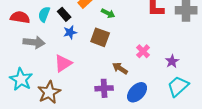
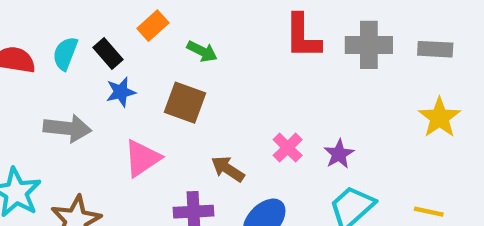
gray arrow: (34, 42) -> (67, 128), moved
pink cross: (143, 51) -> (288, 148), moved
pink triangle: (63, 63) -> (142, 158), moved

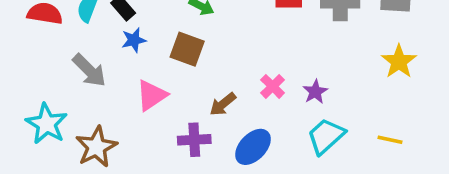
gray arrow: (67, 128) -> (89, 70), turned 39
brown arrow: (228, 169) -> (223, 104), turned -72

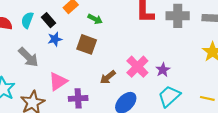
pink cross: (273, 86) -> (137, 67), size x1.5
pink triangle: (152, 95) -> (58, 81), moved
purple cross: (194, 140) -> (78, 98), moved

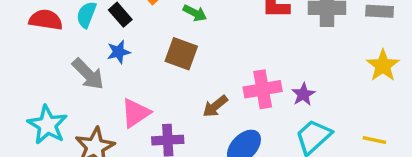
blue star: (55, 39) -> (119, 52), moved
pink cross: (137, 67) -> (263, 89), turned 35

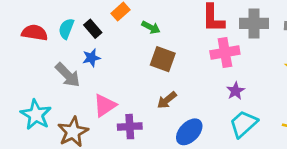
brown square: (181, 54) -> (163, 59), moved
pink cross: (263, 89) -> (225, 53), moved

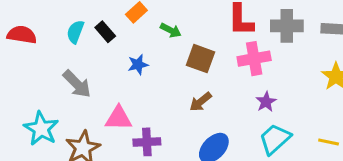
red semicircle: (35, 33) -> (22, 35), moved
blue star: (91, 58) -> (138, 65), moved
brown square: (163, 59) -> (200, 59), moved
brown arrow: (167, 100) -> (200, 102), moved
pink triangle: (105, 105) -> (119, 118), turned 35

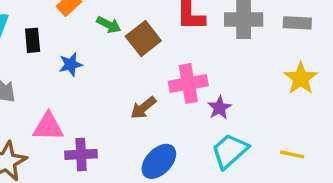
black rectangle: (105, 32) -> (33, 40), moved, turned 36
brown square: (200, 59) -> (143, 39), moved, turned 32
pink cross: (254, 59) -> (188, 84), moved

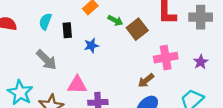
brown arrow: (143, 108) -> (146, 81), moved
purple star: (219, 108) -> (201, 62), moved

